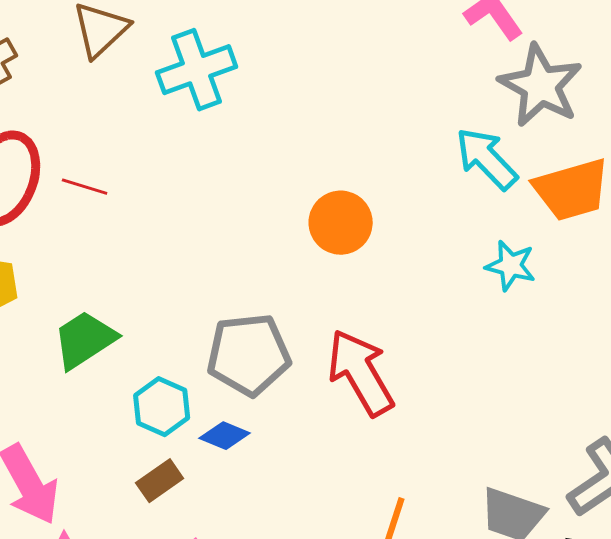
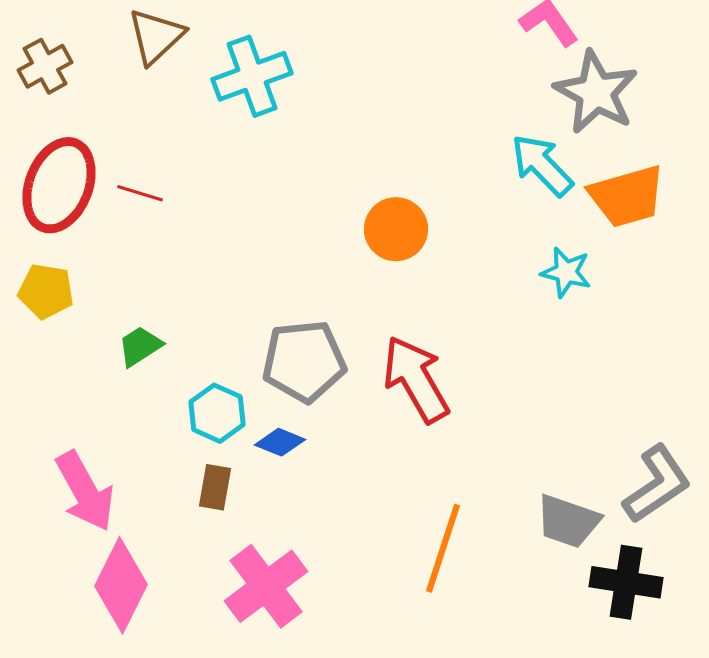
green trapezoid: (85, 340) -> (140, 346), size x0.7
brown rectangle: (160, 481) -> (215, 487), turned -45

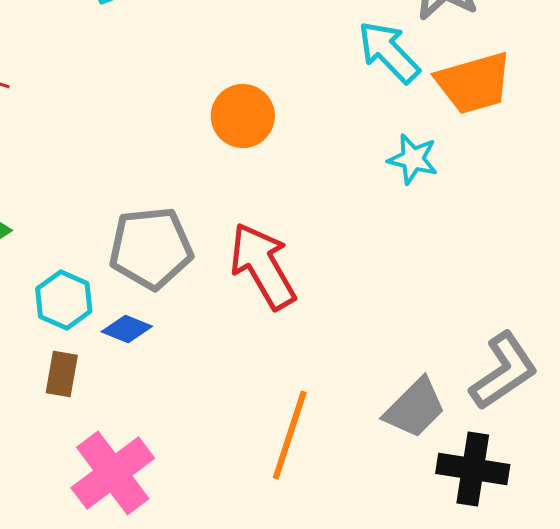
gray trapezoid: (568, 521) -> (415, 408), turned -64

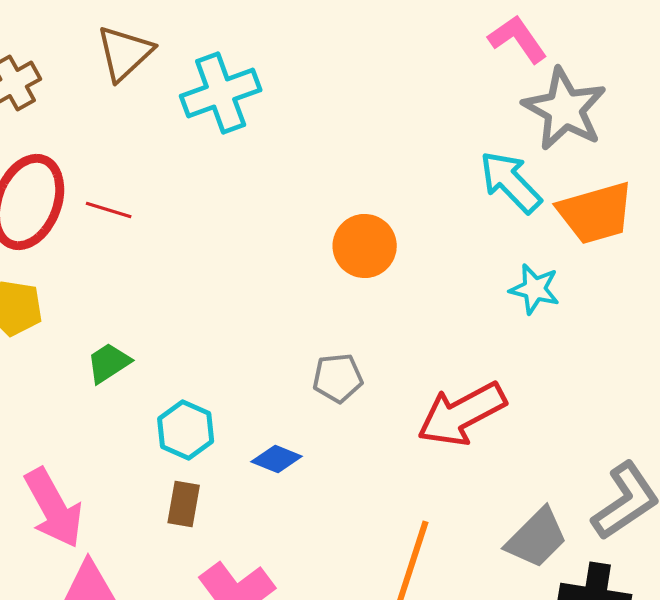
gray pentagon: (151, 248) -> (338, 378), moved, size x0.6
red arrow: (263, 266) -> (462, 414), moved, turned -88
blue diamond: (127, 329) -> (277, 459), moved

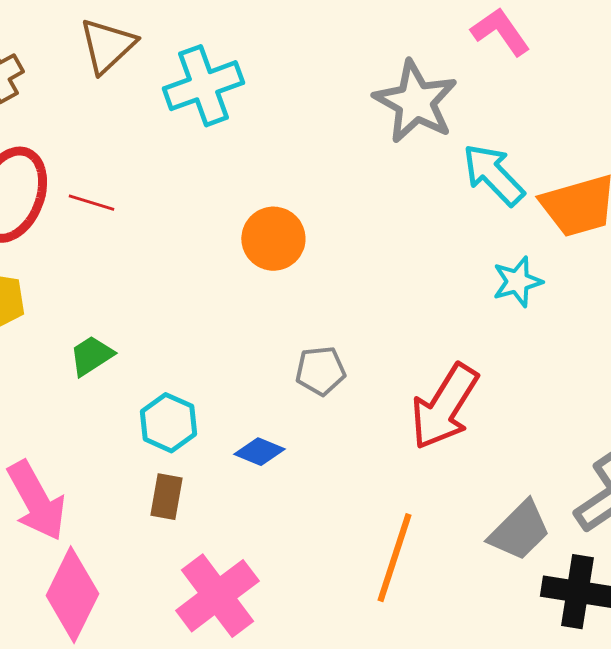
gray star: (565, 109) -> (415, 102), moved
orange circle: (365, 246) -> (273, 239), moved
cyan star: (535, 289) -> (517, 282), turned -30
red arrow: (462, 414) -> (444, 407), turned -30

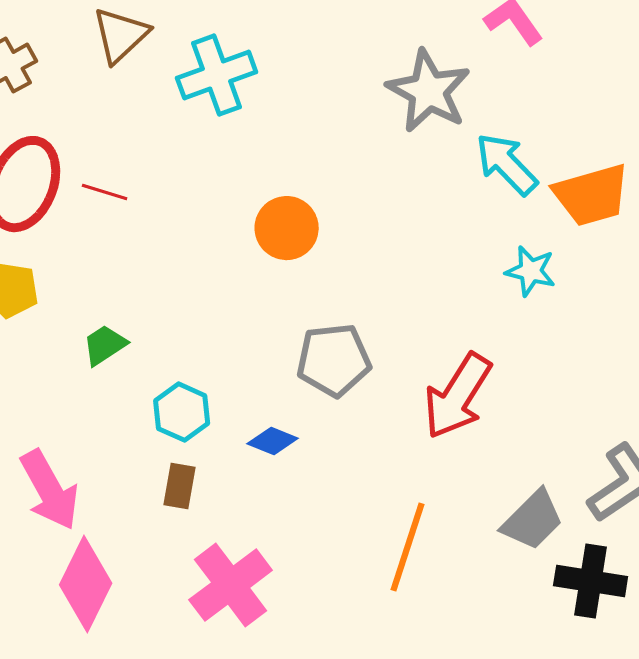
cyan star: (517, 282) -> (531, 271), turned 30
gray pentagon: (320, 371) -> (334, 360), size x1.5

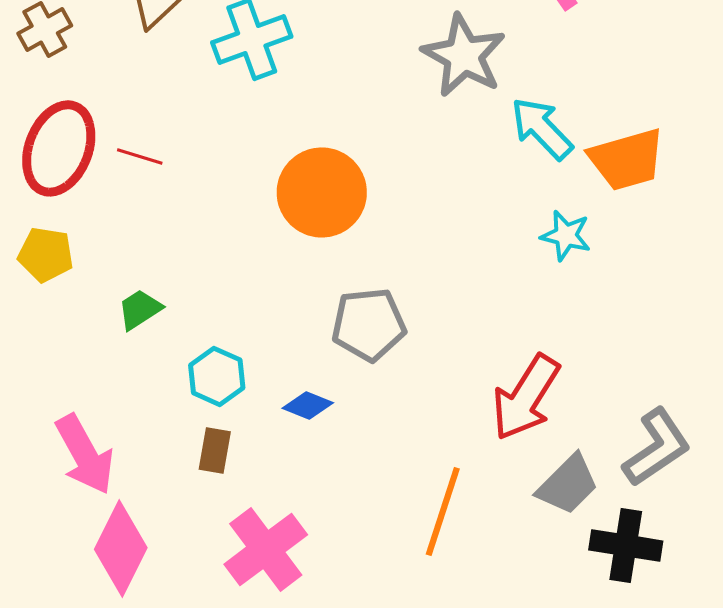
orange circle: (287, 228) -> (322, 192), size x1.4
red arrow: (458, 396) -> (526, 397), moved

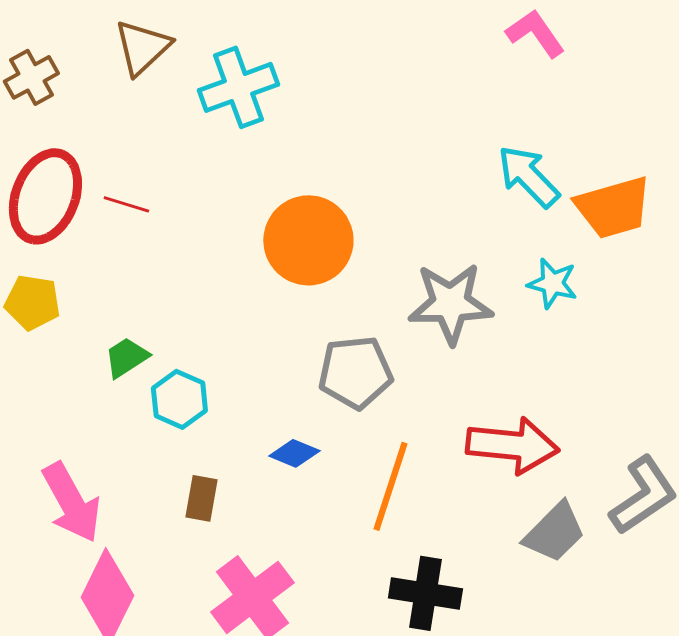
gray star: (464, 55) -> (450, 303), moved, turned -30
cyan hexagon: (217, 376) -> (179, 399), moved
red arrow: (526, 397) -> (512, 445), turned -116
orange line: (443, 511) -> (390, 486), moved
black cross: (626, 545) -> (425, 593), moved

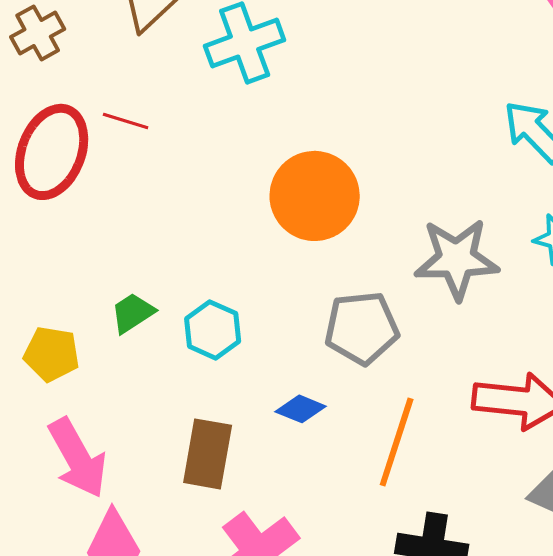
red line: (126, 204) -> (126, 121), moved
yellow pentagon: (32, 302) -> (52, 354), moved
cyan hexagon: (179, 399) -> (213, 330), moved
brown rectangle: (201, 498) -> (208, 454), size x1.5

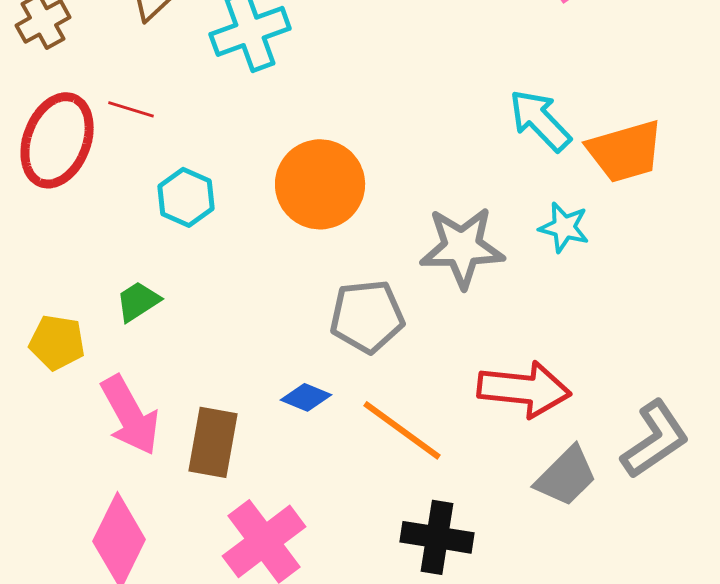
cyan hexagon: (213, 330) -> (186, 197), moved
orange line: (397, 442) -> (402, 430), turned -72
pink arrow: (78, 458) -> (130, 415), moved

